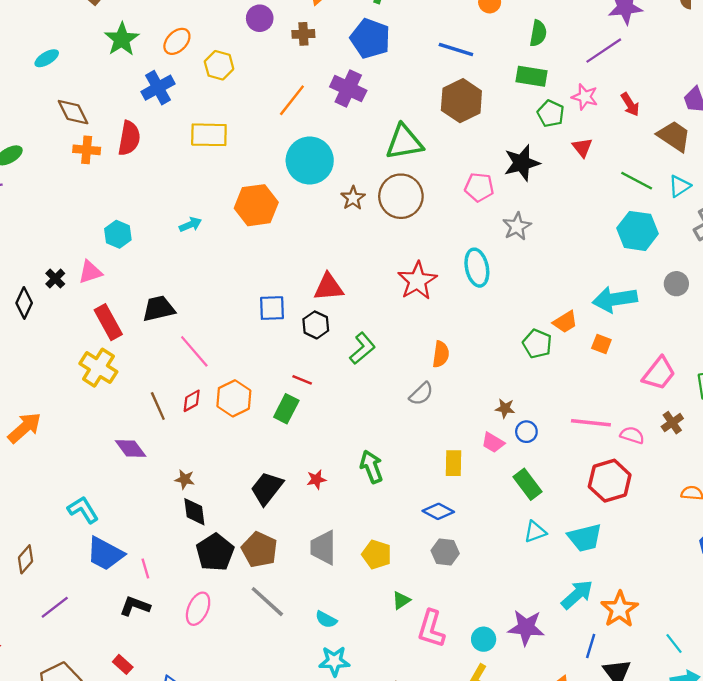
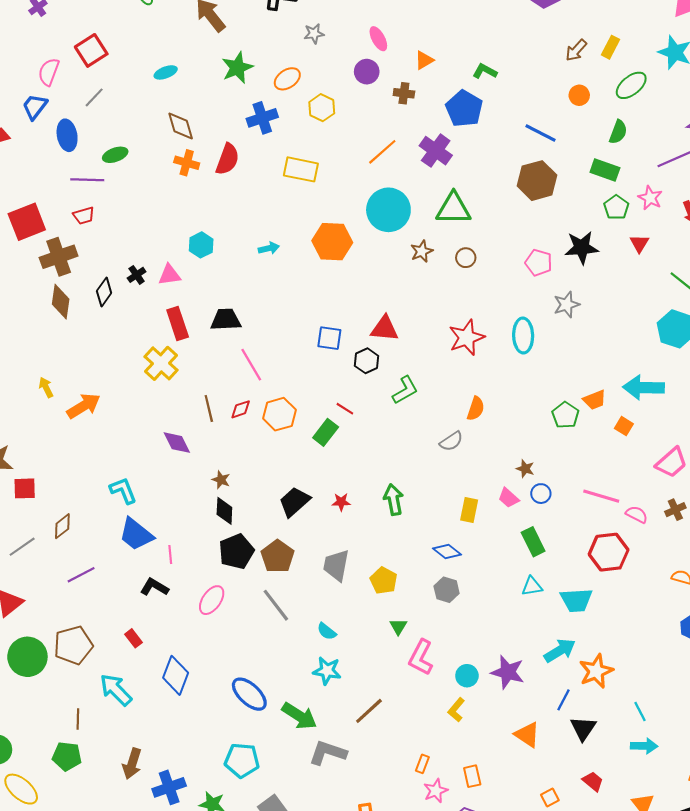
green triangle: (404, 142) -> (453, 209), moved
brown circle: (401, 196) -> (466, 258), size x0.5
green triangle: (401, 600) -> (398, 627), turned -36

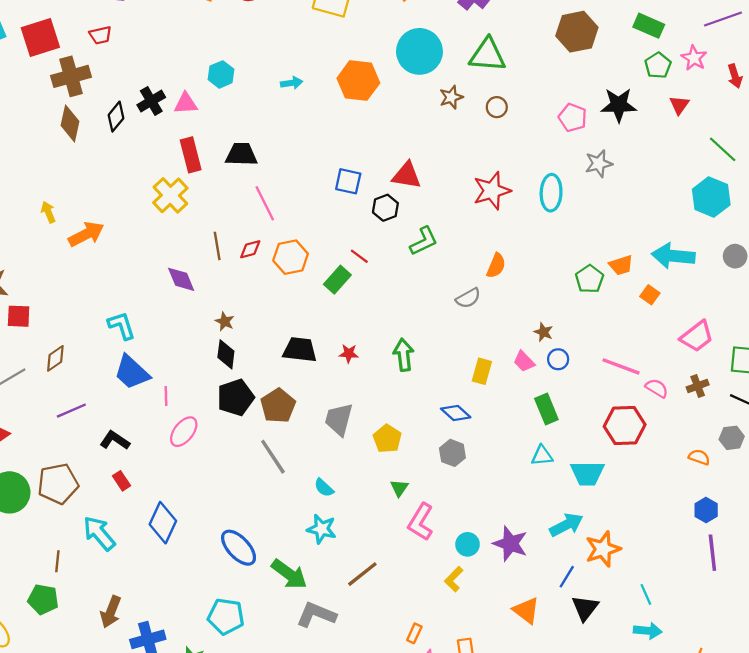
black cross: (137, 275) -> (151, 101), size x1.4
black trapezoid: (294, 502) -> (300, 350), turned 44
black L-shape: (154, 587) -> (115, 440), moved
pink ellipse: (212, 600) -> (184, 432), moved

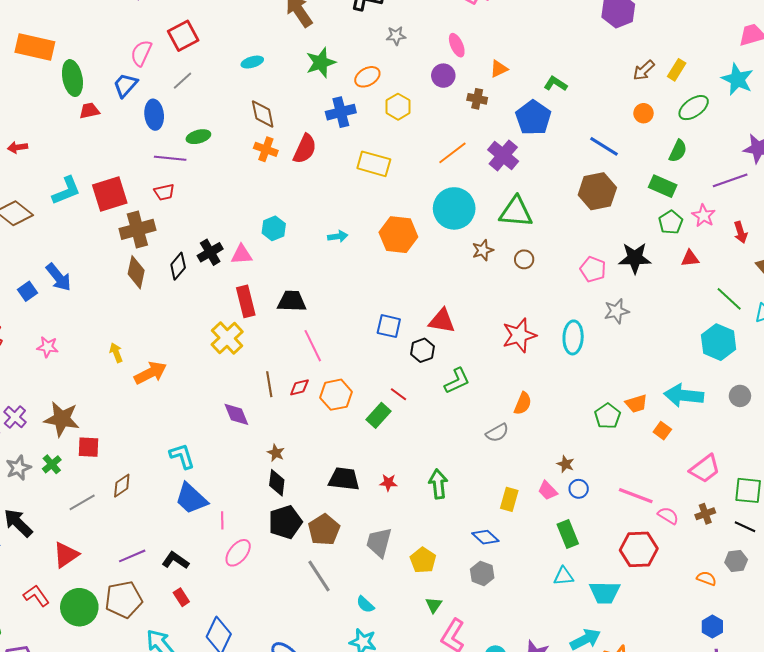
red triangle: (679, 105) -> (690, 258), turned 48
purple line: (71, 411) -> (132, 556), moved

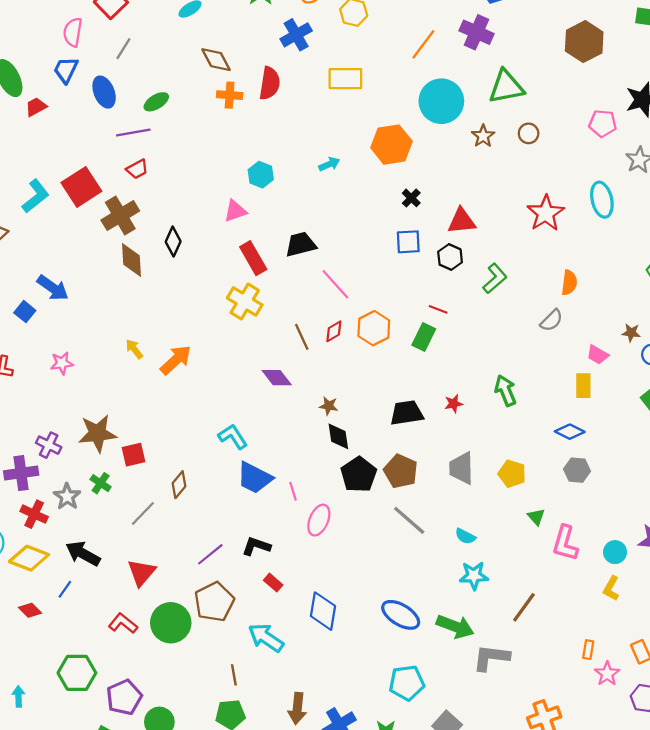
black cross: (210, 252) -> (411, 198), moved, size x0.7
pink trapezoid: (548, 491) -> (598, 355), moved

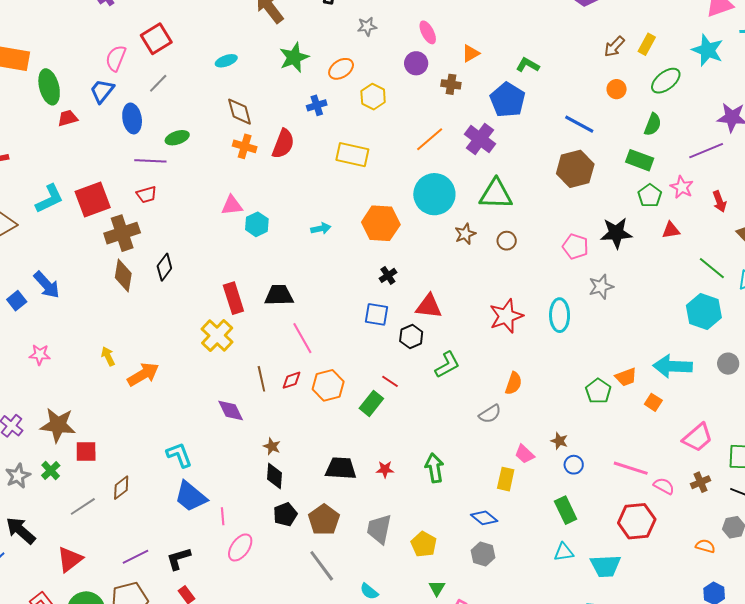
blue cross: (296, 35) -> (317, 105), size x0.7
pink triangle: (235, 211) -> (232, 205), moved
black pentagon: (359, 475) -> (285, 514), size x0.7
black L-shape: (256, 546) -> (179, 559), turned -48

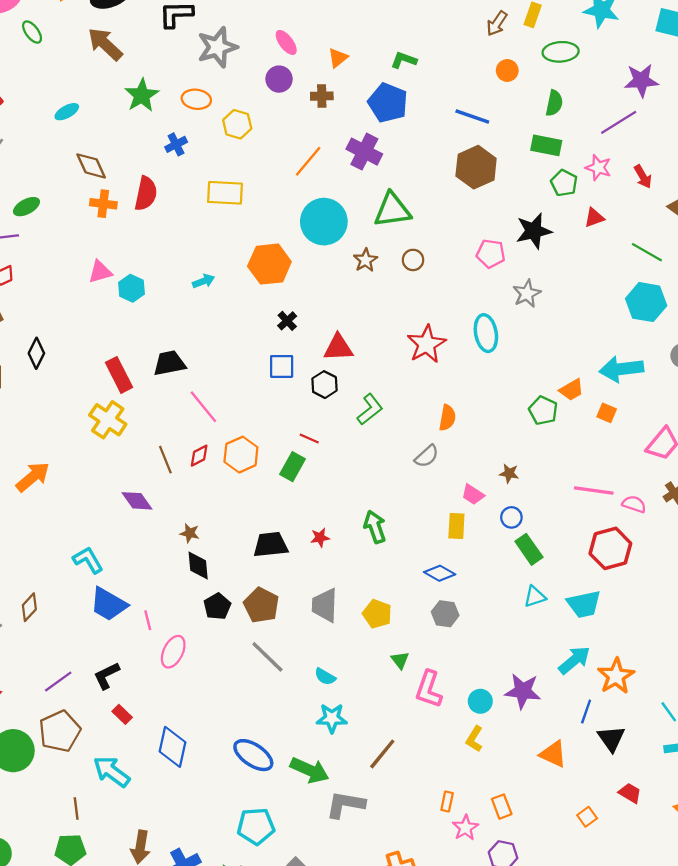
gray star: (367, 26) -> (217, 47), size x1.8
orange ellipse: (341, 69) -> (196, 99), turned 50
green ellipse: (666, 81) -> (561, 52), turned 44
blue circle: (574, 465) -> (511, 517), moved

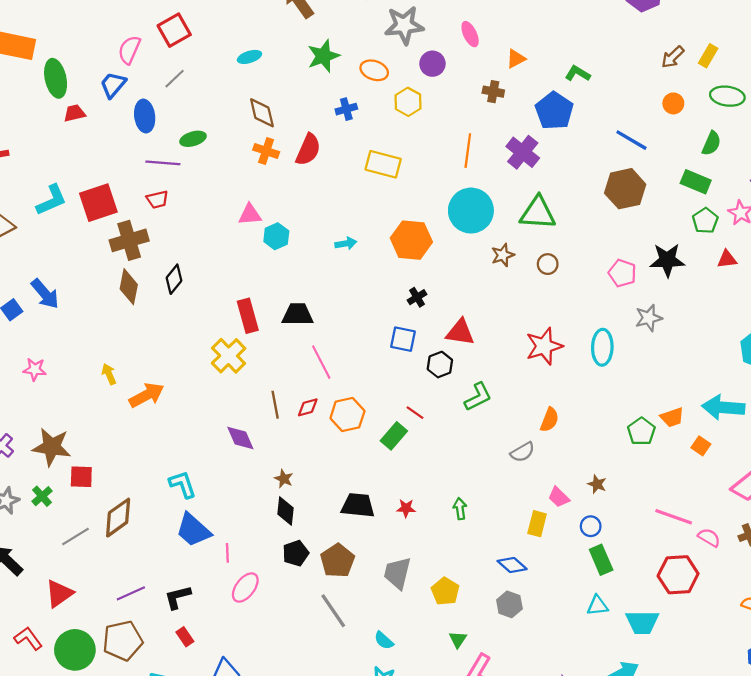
purple circle: (279, 79) -> (432, 64), moved
orange line: (308, 161) -> (468, 151), turned -44
green arrow: (375, 527) -> (460, 509), size x0.7
brown diamond: (29, 607) -> (118, 518), size x1.5

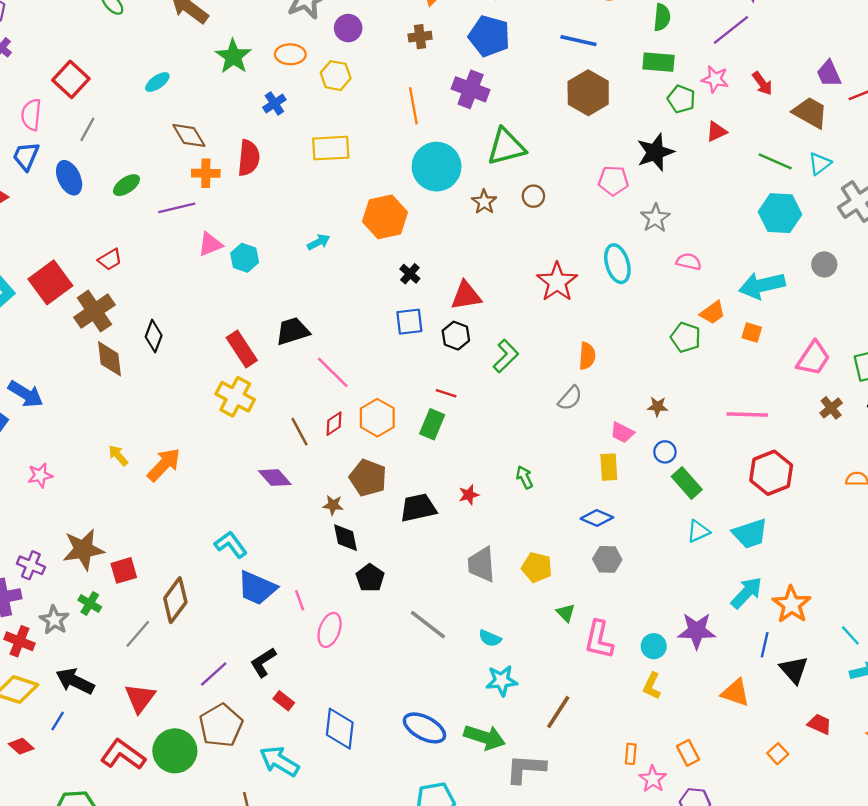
purple line: (163, 163) -> (177, 208), moved
pink semicircle: (709, 538) -> (689, 262), moved
brown pentagon: (337, 561) -> (368, 478), moved
red L-shape: (28, 638) -> (123, 755), size x1.4

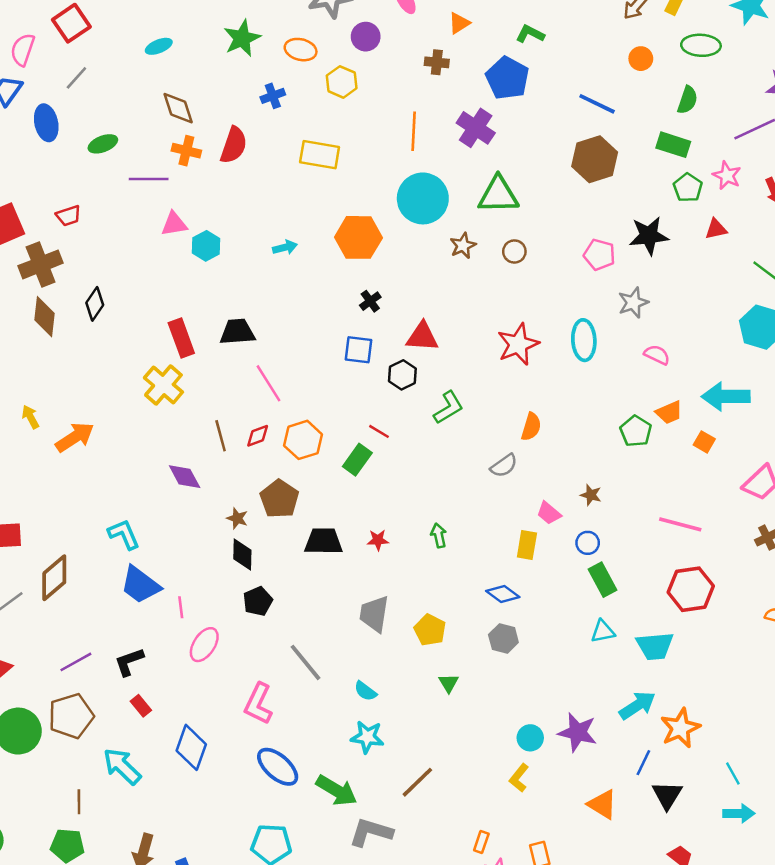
pink L-shape: (599, 640) -> (258, 704), moved

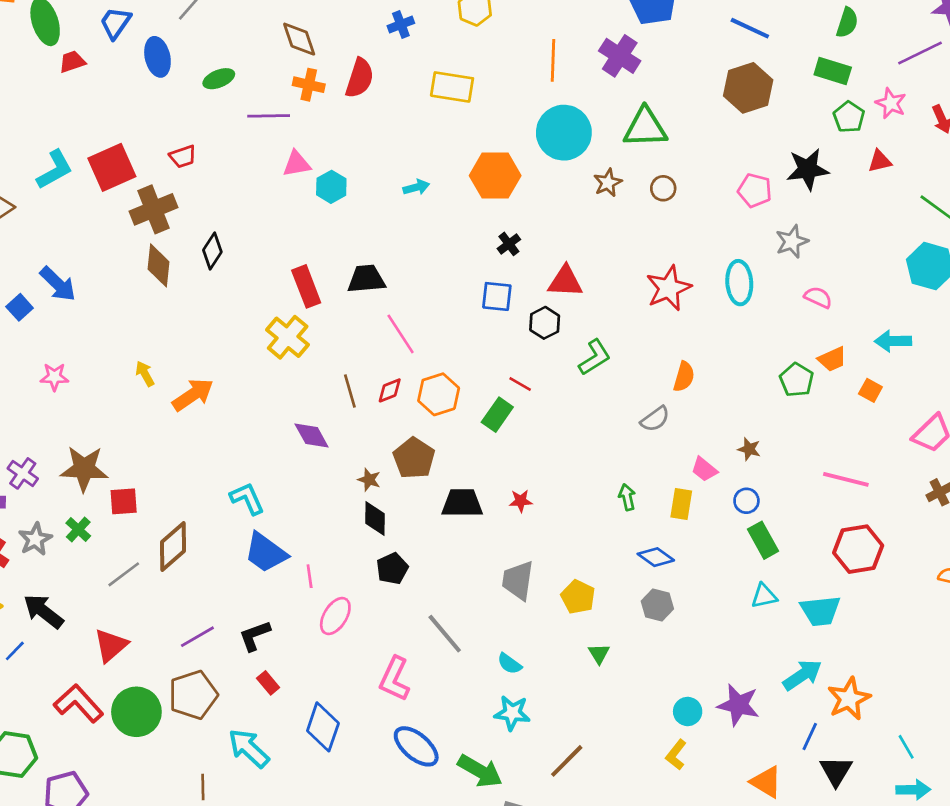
cyan arrow: (726, 396) -> (893, 341), size x0.7
green arrow: (439, 535) -> (627, 497), moved

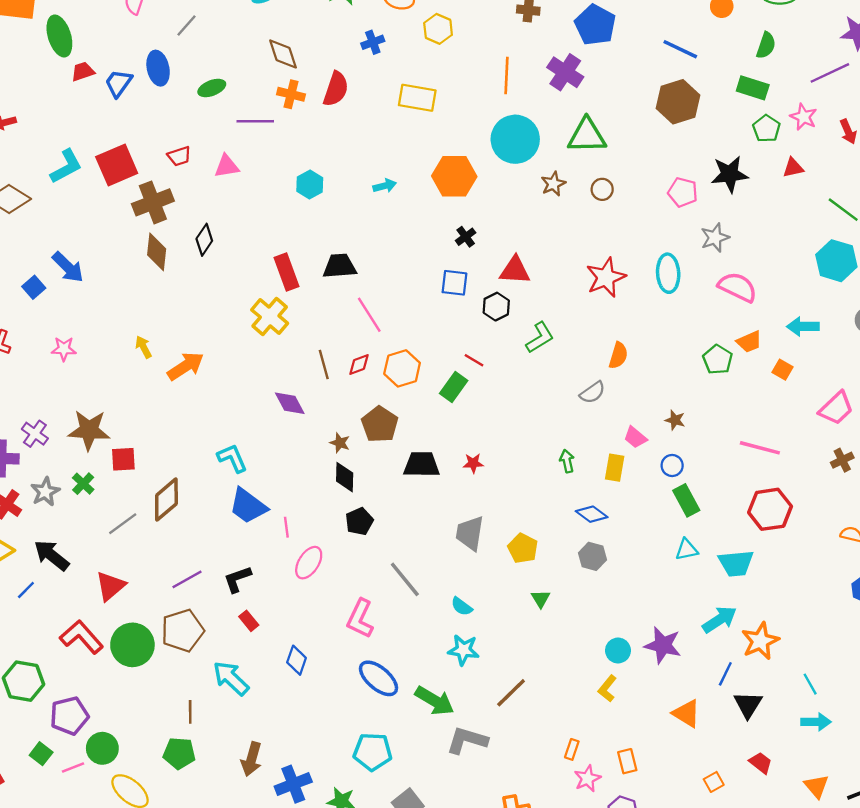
blue trapezoid: (115, 23) -> (118, 83), moved
pink triangle: (297, 164) -> (227, 166), moved
pink semicircle: (818, 297) -> (737, 287), size x1.6
blue diamond: (323, 727) -> (297, 660), size x0.7

